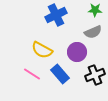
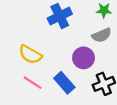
yellow semicircle: (42, 50) -> (30, 54), moved

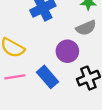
pink line: (33, 83) -> (15, 77), turned -42

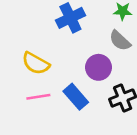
gray semicircle: (86, 28) -> (120, 41), turned 66

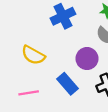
pink line: (38, 97) -> (29, 93), moved

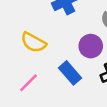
pink line: (29, 93) -> (29, 83), turned -36

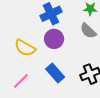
purple circle: (91, 46) -> (54, 39), moved

